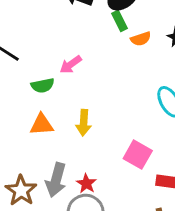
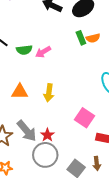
green rectangle: (120, 21) -> (81, 38), moved
green semicircle: (43, 85) -> (24, 50), moved
gray arrow: (56, 180) -> (27, 131), turned -60

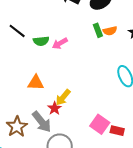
yellow arrow: (49, 93) -> (63, 97), moved, turned 30
pink square: (85, 118) -> (100, 124), moved
red star: (47, 135) -> (54, 108), moved

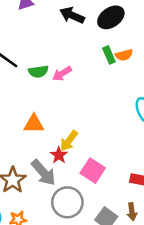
pink square: (100, 124) -> (93, 171), moved

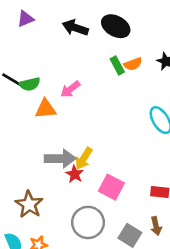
black ellipse: (111, 17) -> (116, 26), turned 68
green semicircle: (38, 72) -> (30, 84), moved
orange triangle: (34, 124) -> (46, 109), moved
gray arrow: (43, 173) -> (60, 159), moved, turned -44

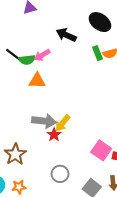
black arrow: (75, 28) -> (66, 35), moved
pink arrow: (70, 89) -> (42, 55), moved
pink square: (111, 187) -> (101, 150), moved
gray circle: (88, 222) -> (60, 174), size x0.7

